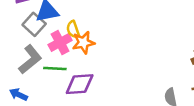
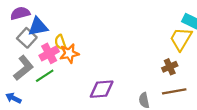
green line: (55, 69) -> (45, 76), turned -36
purple diamond: (80, 84) -> (102, 89), moved

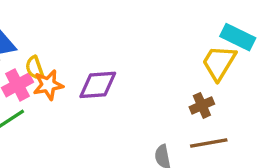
purple diamond: (102, 89) -> (98, 85), moved

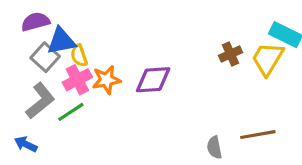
yellow semicircle: (35, 68) -> (79, 56), moved
brown cross: (202, 105) -> (230, 54), moved

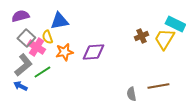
blue triangle: (61, 41) -> (59, 21), moved
pink cross: (77, 80) -> (36, 47), moved, turned -30
blue arrow: (26, 144) -> (20, 86), moved

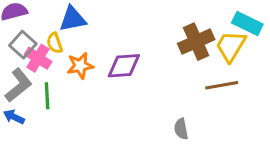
brown cross: (141, 36) -> (196, 42), size x1.6
green line: (42, 72) -> (47, 96), turned -60
brown line: (158, 86) -> (222, 85), moved

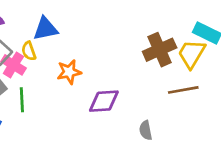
orange star: (80, 66) -> (69, 72), moved
purple diamond: (124, 66) -> (104, 101), moved

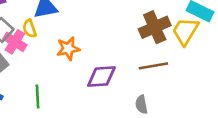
brown line: (183, 90) -> (153, 66), moved
green line: (22, 100) -> (38, 97), moved

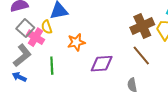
brown line: (153, 66) -> (141, 55), turned 60
green line: (38, 97) -> (52, 66), moved

